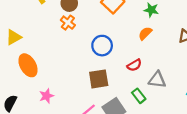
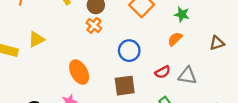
orange ellipse: (28, 65) -> (79, 72), moved
gray triangle: (157, 80) -> (187, 76), moved

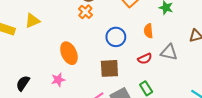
orange semicircle: (175, 39) -> (148, 31), moved, turned -56
gray triangle: (187, 76) -> (169, 52), moved

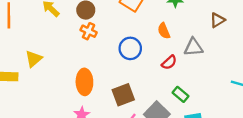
orange ellipse: (69, 53) -> (84, 82), turned 40
brown square: (109, 68) -> (123, 95), moved

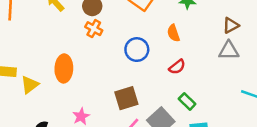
gray triangle: (193, 47) -> (229, 51), moved
yellow triangle: (34, 59) -> (30, 85), moved
orange ellipse: (84, 82) -> (64, 68), moved

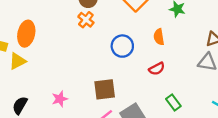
orange ellipse: (64, 68) -> (26, 34), moved
green rectangle: (187, 101) -> (173, 103), moved

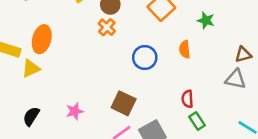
red semicircle: (157, 69) -> (187, 99), moved, turned 112
brown square: (105, 89) -> (124, 103), turned 30

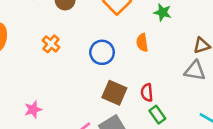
orange cross: (107, 27) -> (51, 44), moved
brown square: (124, 103) -> (114, 93), moved

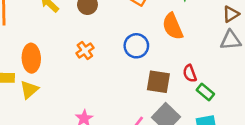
orange semicircle: (142, 43) -> (173, 26), size x1.5
orange cross: (51, 44) -> (85, 51), turned 30

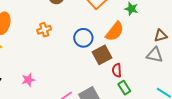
orange semicircle: (173, 26) -> (115, 32), turned -135
brown square: (158, 82) -> (102, 55), moved, turned 36

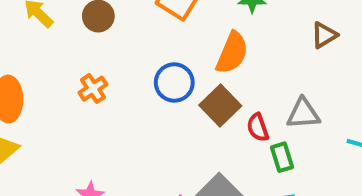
gray triangle: (155, 55) -> (303, 114), moved
green rectangle: (124, 88) -> (282, 157), turned 32

